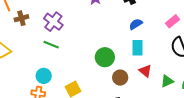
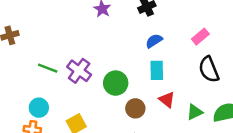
purple cross: (53, 22) -> (79, 71), moved

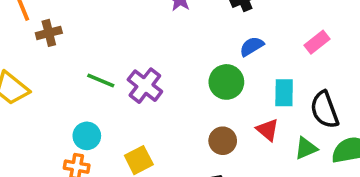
black semicircle: (209, 69) -> (325, 110), moved
cyan rectangle: (157, 70) -> (284, 93), moved
green circle: (116, 83) -> (226, 82), moved

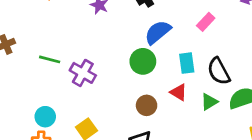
blue semicircle: (252, 46) -> (158, 32), size x1.5
green line: (101, 81) -> (50, 59), moved

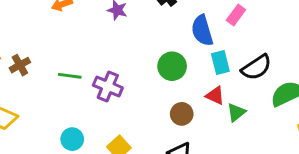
blue semicircle: (158, 32) -> (202, 30), moved, turned -60
black semicircle: (219, 71) -> (256, 67), turned -88
green triangle: (209, 102) -> (236, 112), moved

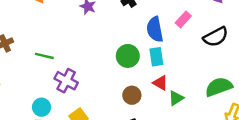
cyan rectangle: (220, 62) -> (156, 57), moved
black semicircle: (256, 67) -> (216, 37), moved
purple cross: (108, 86) -> (66, 81), moved

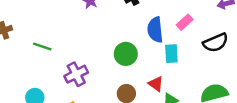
cyan rectangle: (156, 57) -> (171, 54), moved
purple cross: (66, 81) -> (76, 74), moved, turned 30

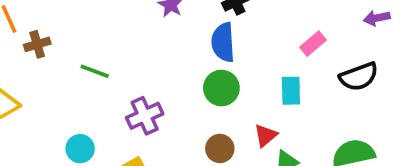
blue semicircle: (155, 30) -> (223, 42), moved
red triangle: (156, 84) -> (265, 135), turned 42

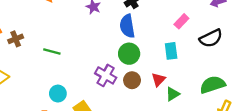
purple cross: (145, 116) -> (106, 75), moved, turned -30
brown circle: (220, 148) -> (132, 80), moved
cyan circle: (80, 149) -> (58, 94), moved

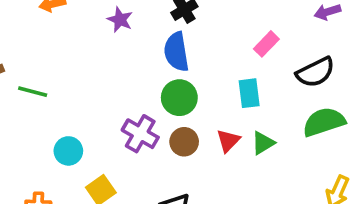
green line: (52, 52) -> (33, 92), moved
green semicircle: (213, 85) -> (324, 122), moved
cyan circle: (58, 94) -> (68, 151), moved
green triangle: (173, 94) -> (263, 143), moved

